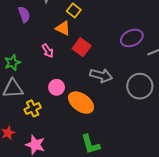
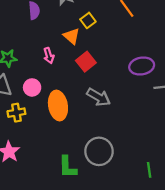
gray circle: (140, 86) -> (99, 151), moved
pink circle: (57, 87) -> (32, 87), moved
orange ellipse: (81, 103) -> (58, 106), moved, turned 30

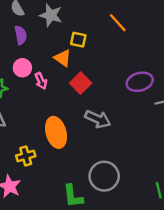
yellow square: (88, 20) -> (78, 40), turned -35
pink circle: (32, 87) -> (22, 68), moved
yellow cross: (16, 113) -> (26, 156), moved

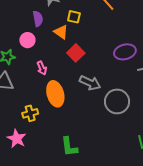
purple semicircle: (21, 35) -> (38, 19), moved
pink arrow: (41, 81) -> (42, 68), moved
gray circle: (104, 176) -> (117, 101), moved

